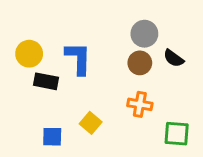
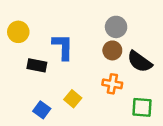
yellow circle: (29, 54) -> (18, 32), moved
black semicircle: (174, 58) -> (140, 62), moved, size x1.5
blue square: (52, 137) -> (42, 110), turned 35

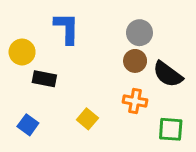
yellow circle: (18, 32) -> (22, 52), moved
blue L-shape: (63, 47) -> (67, 28), moved
blue square: (42, 110) -> (28, 125), moved

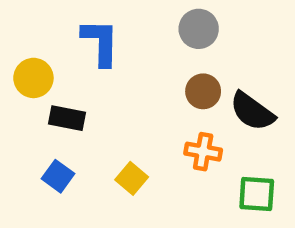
gray circle: (139, 33) -> (199, 29), moved
blue square: (28, 125) -> (58, 176), moved

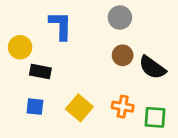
orange cross: (203, 152) -> (123, 107), moved
blue square: (58, 176) -> (35, 107), turned -30
yellow square: (132, 178) -> (79, 108), size x1.4

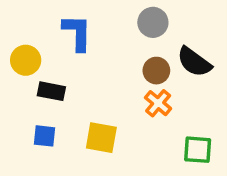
black semicircle: (152, 67) -> (194, 62), moved
orange cross: (123, 107) -> (158, 103), moved, turned 30
yellow square: (79, 108) -> (101, 138), turned -30

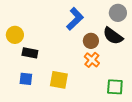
gray circle: (153, 22) -> (118, 13), moved
blue L-shape: (77, 33) -> (75, 19), moved, turned 45

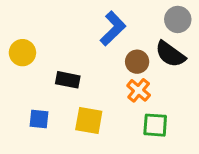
black rectangle: (30, 53) -> (68, 80), moved
green square: (115, 87) -> (155, 125), moved

